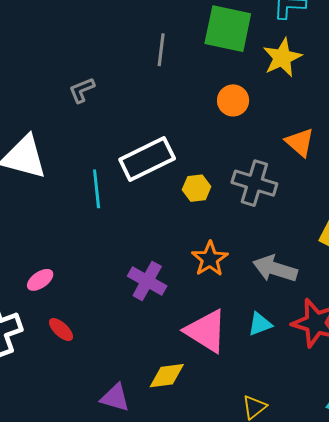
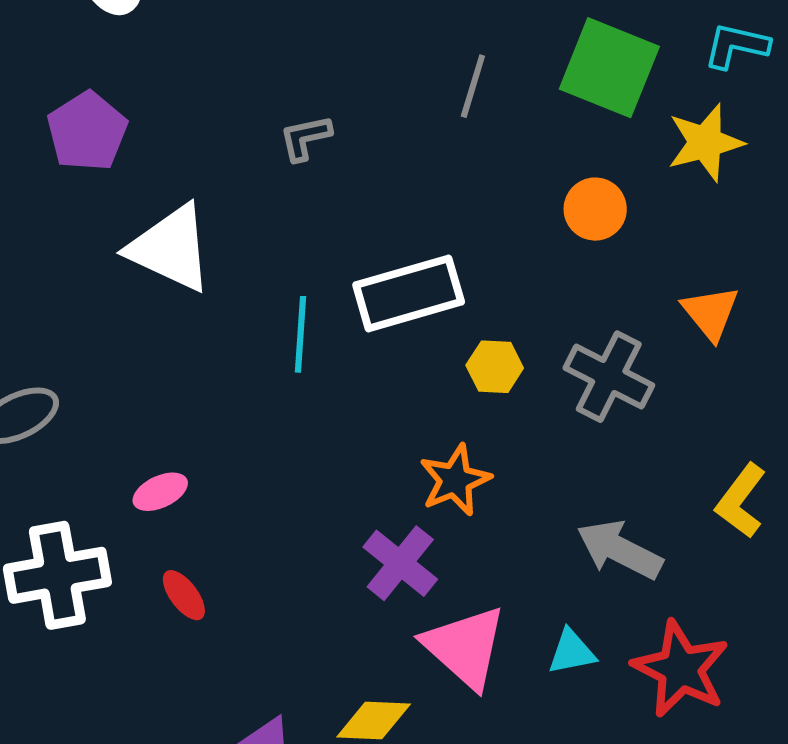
orange star: (210, 259) -> (455, 480), moved
purple cross: (147, 281) -> (400, 563), moved

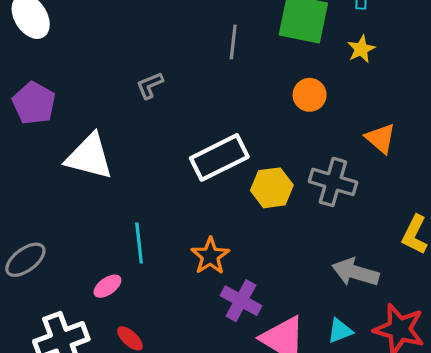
yellow star: (705, 143) -> (361, 49), size x0.7
cyan line: (300, 334) -> (139, 243), moved
yellow hexagon: (495, 367) -> (272, 188), size x1.4
orange star: (455, 480) -> (210, 256), moved

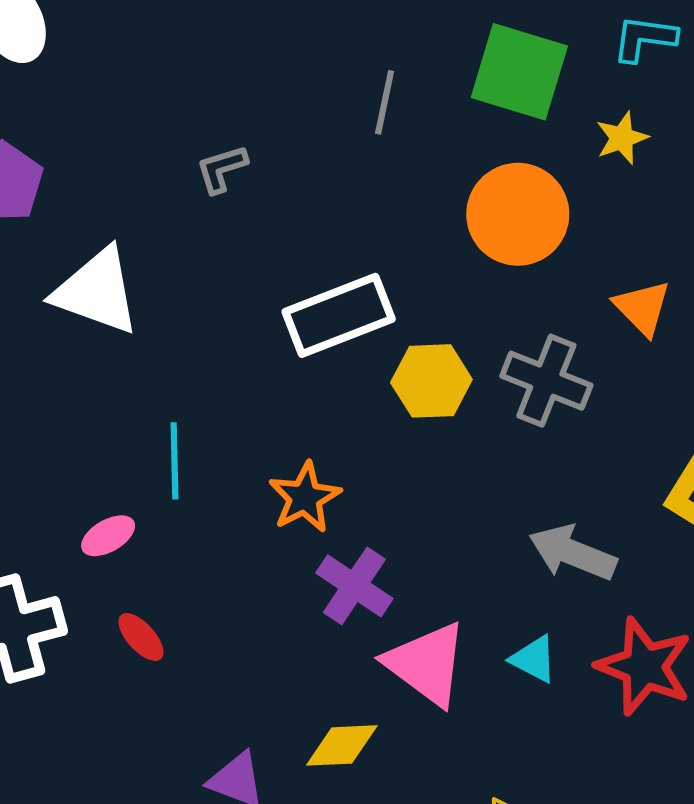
orange circle: (310, 95) -> (518, 214), size x1.6
cyan triangle: (340, 331) -> (534, 659), turned 44

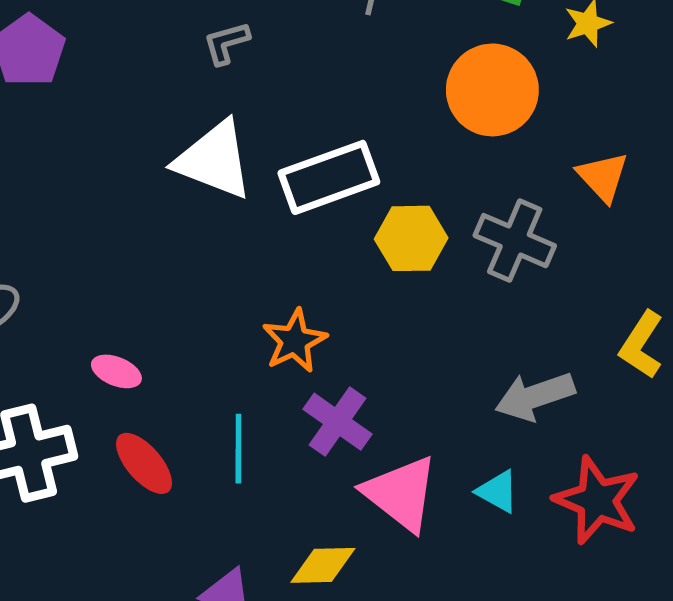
white triangle: (97, 291) -> (214, 160), moved
cyan line: (174, 461) -> (238, 449), moved
pink ellipse: (108, 536) -> (116, 371), turned 51
gray arrow: (573, 553) -> (535, 396), turned -42
red ellipse: (141, 637) -> (144, 463), size x1.4

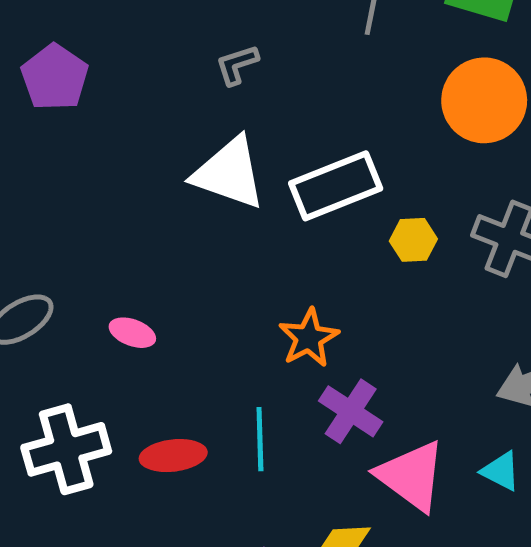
yellow hexagon: (411, 238) -> (413, 240), size x0.7
pink ellipse: (116, 371) -> (132, 333), moved
red ellipse: (144, 463) -> (173, 456), turned -54

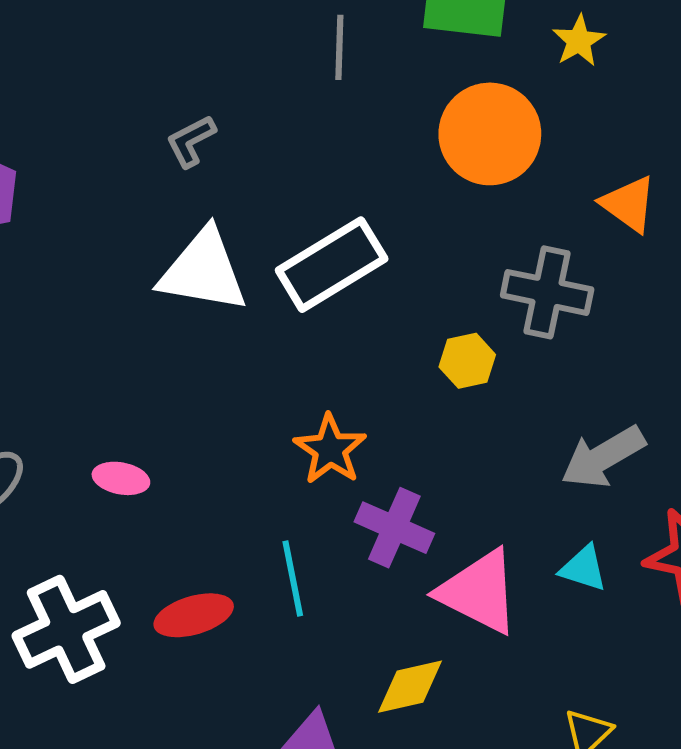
yellow hexagon: (413, 240) -> (467, 361), moved

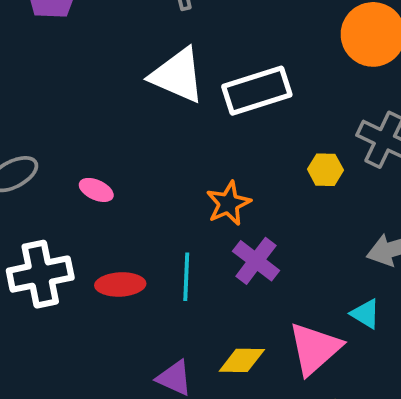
pink triangle: (479, 592) -> (315, 349), moved, turned 38

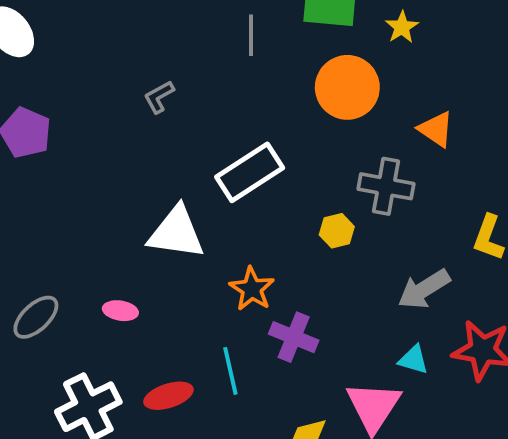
white triangle: (177, 75) -> (176, 233), moved

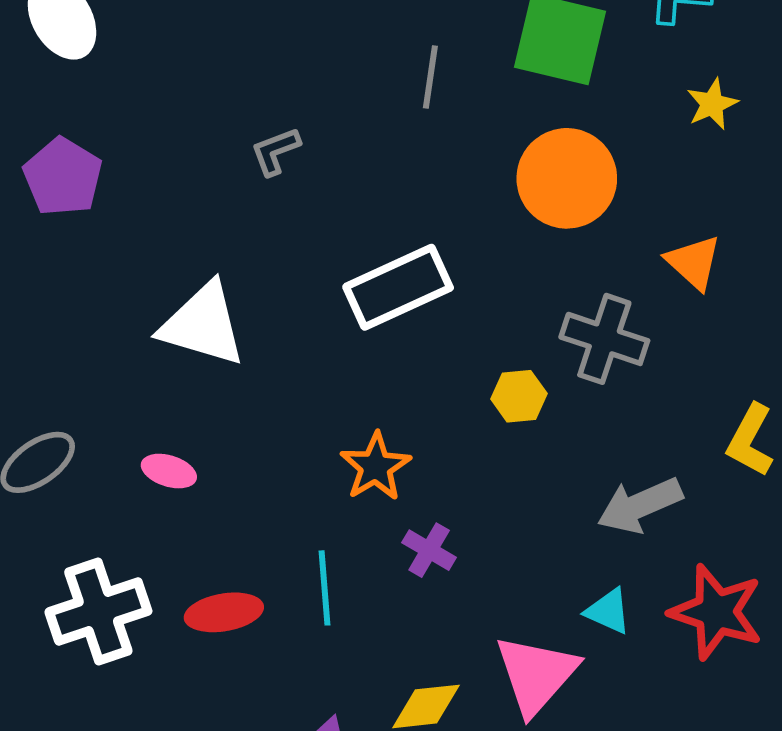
yellow star: (402, 27) -> (712, 104), moved
white triangle: (176, 233) -> (203, 325), moved
purple cross: (294, 337) -> (429, 550), size x0.7

